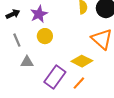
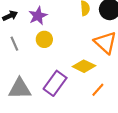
gray triangle: (27, 62) -> (20, 89), moved, size x1.6
orange line: (79, 83) -> (98, 90), moved

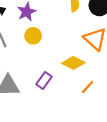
purple rectangle: (55, 83) -> (44, 80), size x0.7

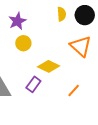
yellow diamond: (73, 63) -> (49, 66), moved

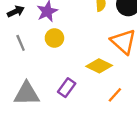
yellow diamond: (49, 66) -> (99, 66), moved

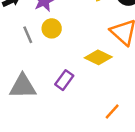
gray line: (21, 43) -> (28, 35), moved
orange line: (115, 95) -> (112, 112), moved

